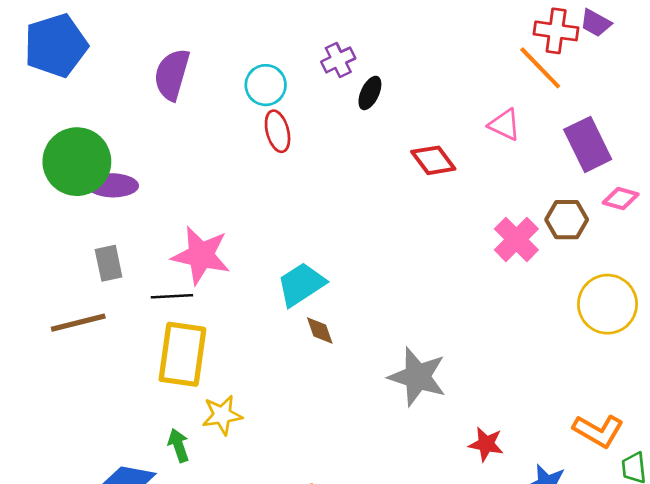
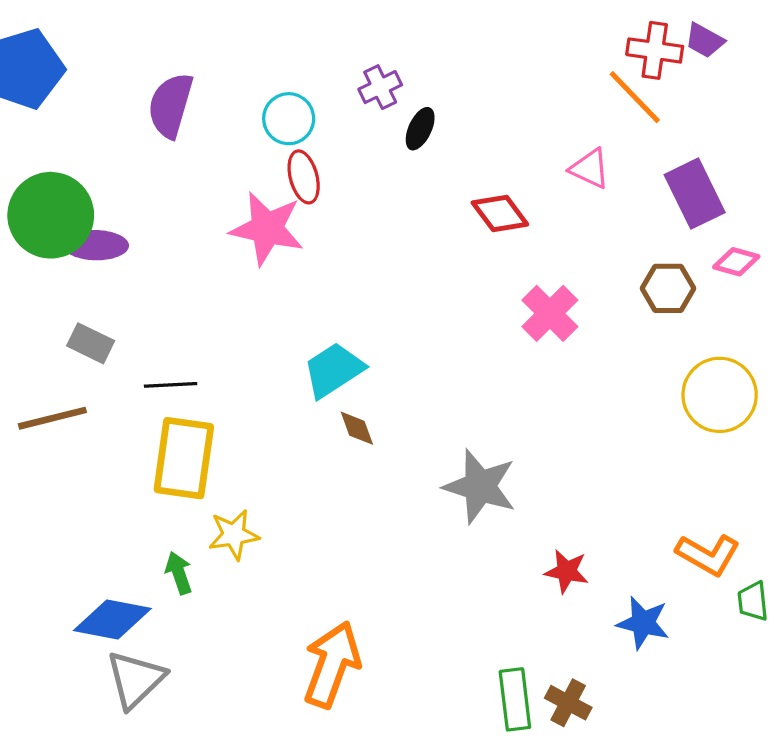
pink cross: (516, 239) -> (550, 313), moved
pink star: (201, 255) -> (267, 229), moved
gray rectangle: (109, 263) -> (91, 343), turned -52

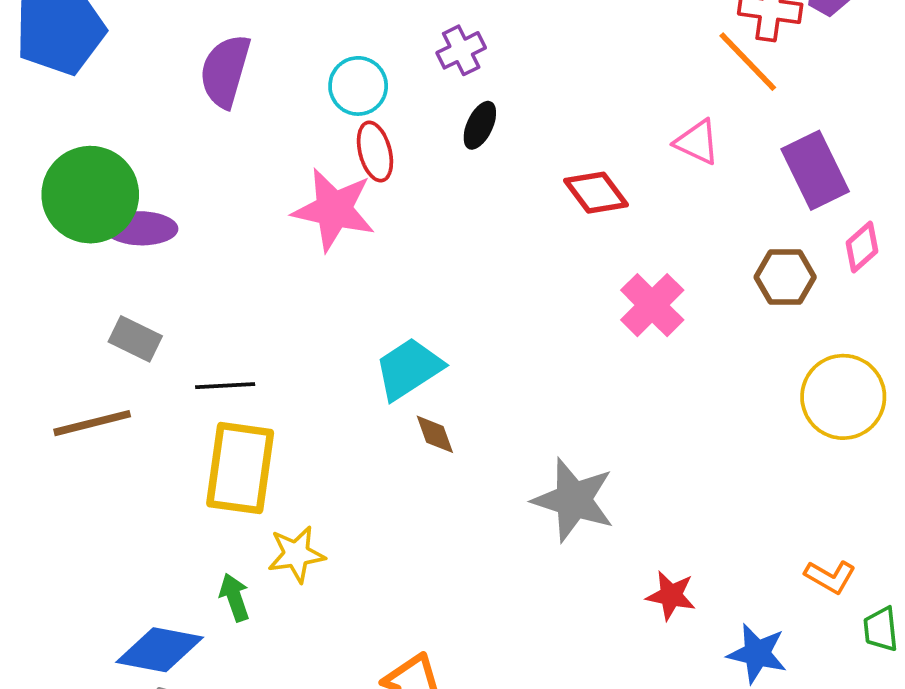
black ellipse: (420, 129) -> (480, 125), moved
pink diamond: (736, 262) -> (862, 247), turned -57
orange L-shape: (708, 555) -> (830, 577), size x0.7

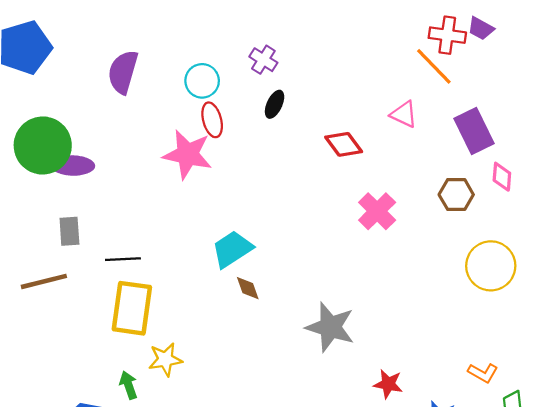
purple cross: (461, 50) -> (263, 60), turned -32
pink diamond: (862, 247) -> (502, 177), turned -44
gray rectangle: (135, 339) -> (69, 231), turned 60

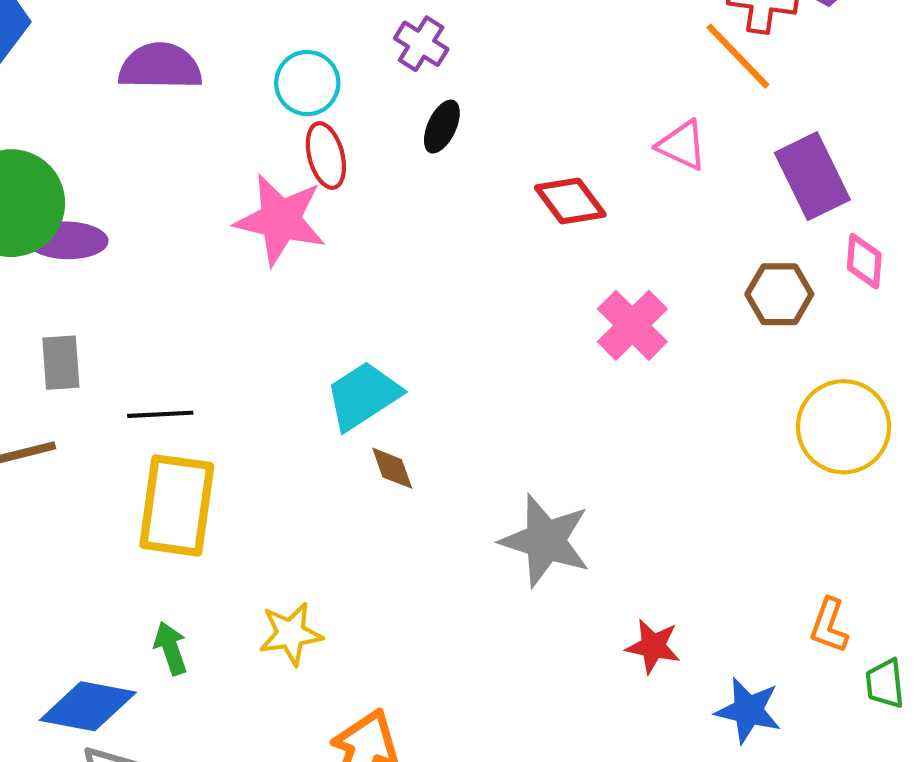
purple semicircle: (123, 72) -> (160, 66), turned 75
yellow star: (165, 359) -> (291, 634), moved
orange L-shape: (483, 373) -> (829, 626), turned 80

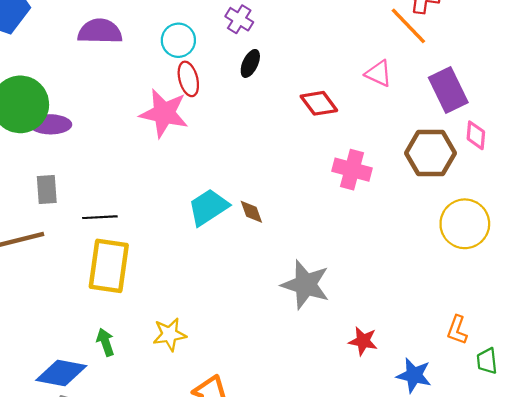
brown hexagon: (779, 294) -> (431, 153), size x1.4
pink cross: (632, 325) -> (352, 170), turned -30
brown diamond: (392, 468) -> (251, 212), moved

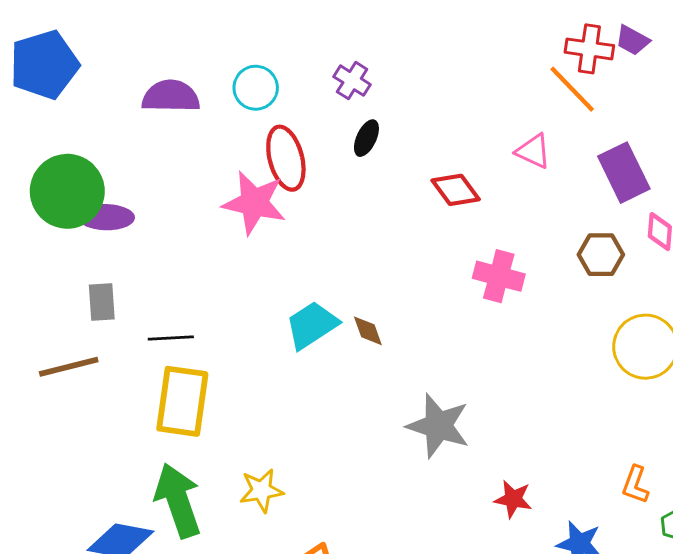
cyan circle: (178, 40) -> (256, 88), moved
red ellipse: (188, 79) -> (286, 158), size x1.4
brown hexagon: (431, 153) -> (601, 255), size x0.7
green arrow: (105, 342) -> (178, 501), size x2.0

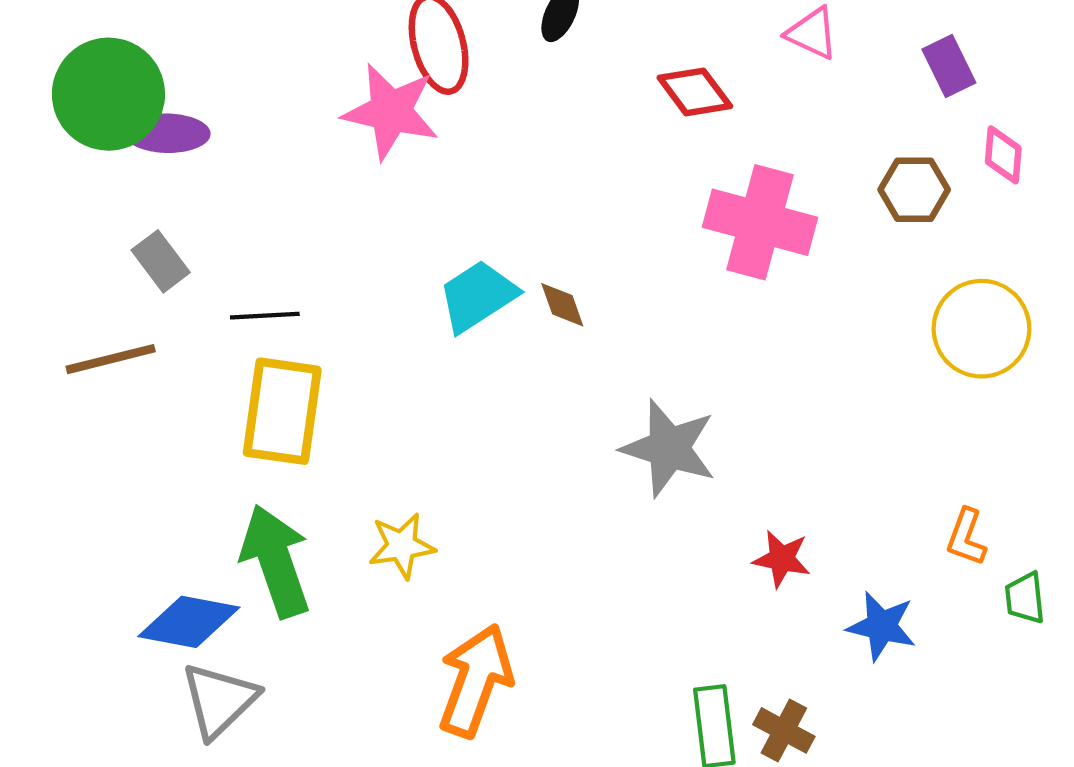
purple rectangle: (624, 173) -> (949, 66), size x0.7
pink cross: (499, 276) -> (760, 222), size x1.4
gray rectangle: (102, 302) -> (161, 261), turned -33

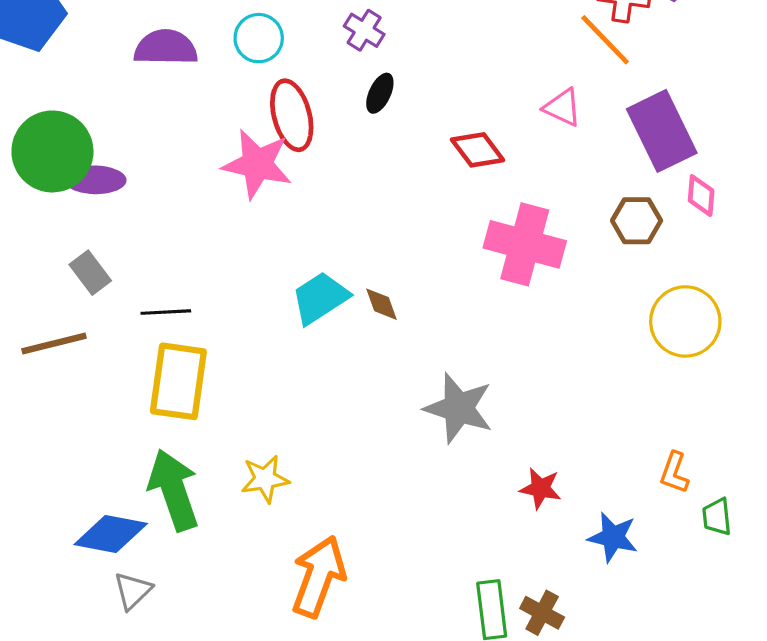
purple rectangle: (949, 66) -> (662, 131), size x1.8
gray triangle: (219, 700) -> (133, 591), size x0.7

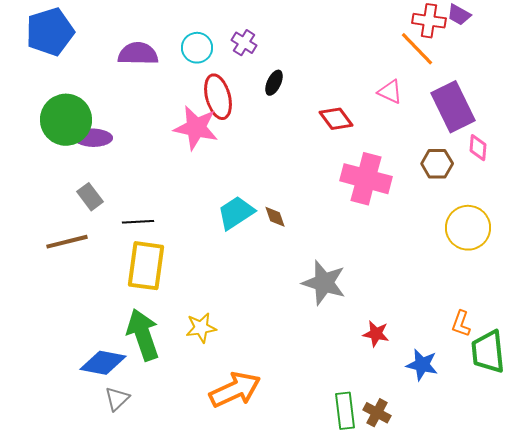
purple cross: (364, 30) -> (244, 43), moved
green trapezoid: (717, 517) -> (488, 352), size x1.8
orange arrow: (319, 577) -> (235, 390), turned 45

